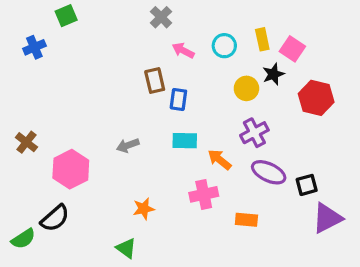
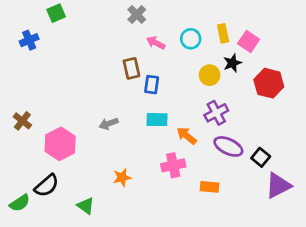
black square: (307, 185) -> (261, 157), turned -36
green triangle: (126, 248) -> (86, 206), moved

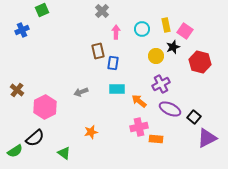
pink arrow: (156, 43) -> (116, 32), turned 64
pink cross: (173, 165) -> (139, 127), moved

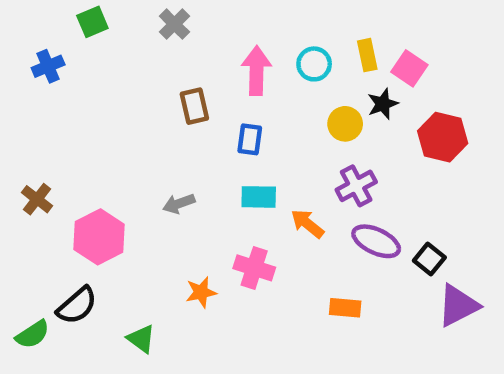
gray cross: (102, 11) -> (174, 24), moved
pink arrow: (116, 32) -> (256, 71), size x1.5
brown rectangle: (98, 51) -> (194, 106), moved
pink cross: (139, 127) -> (254, 268), moved, turned 30

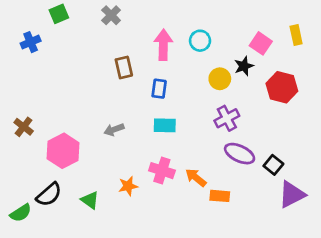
yellow rectangle: (367, 55) -> (296, 35), moved
orange arrow: (307, 224) -> (196, 178), moved
green triangle: (141, 339) -> (90, 200), moved

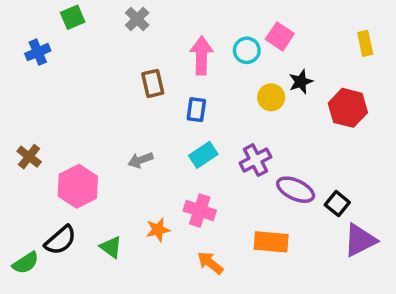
pink square: (261, 43) -> (280, 36), moved
purple cross: (227, 118) -> (255, 160), moved
cyan rectangle: (165, 125) -> (203, 155), turned -35
orange arrow: (196, 178) -> (210, 263), moved
orange rectangle: (220, 196) -> (271, 242), size x1.4

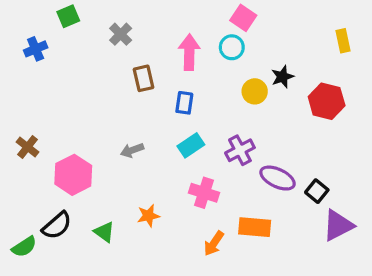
gray cross: (137, 19) -> (121, 34), moved
pink square: (280, 36) -> (243, 18), moved
pink cross: (200, 211) -> (204, 193), moved
orange arrow: (210, 263) -> (214, 243), moved, turned -95

